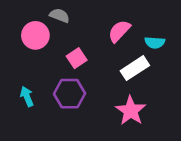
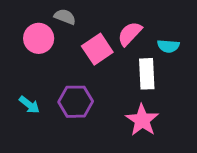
pink square: (77, 58) -> (97, 49), moved, size x1.4
white rectangle: (135, 68) -> (147, 74), turned -60
cyan arrow: (27, 96) -> (29, 105), turned 150

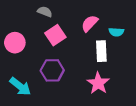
pink circle: (39, 38) -> (15, 43), moved
pink square: (97, 49) -> (55, 35), moved
cyan arrow: (29, 105) -> (20, 86), moved, size x1.5

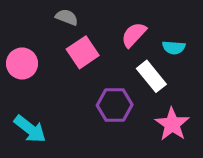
white rectangle: (101, 51) -> (151, 76), turned -36
purple hexagon: (52, 70) -> (115, 105), moved
pink star: (98, 83) -> (172, 124), moved

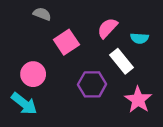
gray semicircle: (67, 17) -> (42, 14), moved
pink circle: (22, 63) -> (33, 74), moved

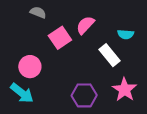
pink semicircle: (107, 28) -> (85, 25), moved
purple hexagon: (92, 84) -> (84, 95), moved

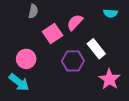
gray semicircle: (38, 12) -> (33, 11), turned 80
cyan semicircle: (126, 34) -> (110, 13), moved
purple hexagon: (84, 95) -> (73, 61), moved

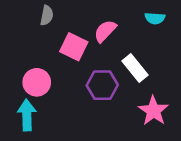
pink square: (53, 34) -> (74, 47), turned -30
cyan arrow: (19, 82) -> (27, 115), turned -130

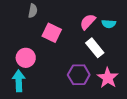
cyan semicircle: (155, 18) -> (109, 24), moved
pink semicircle: (105, 31) -> (88, 22), moved
purple hexagon: (102, 85) -> (79, 75), moved

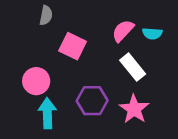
purple hexagon: (79, 75) -> (92, 101), moved
pink star: (108, 78) -> (134, 109), moved
cyan arrow: (19, 81) -> (47, 113), moved

